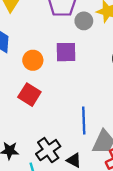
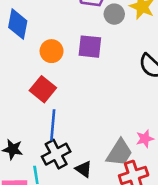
blue line: (84, 121) -> (53, 125), moved

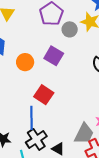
purple square: (90, 47) -> (54, 56), turned 30
red square: (43, 89) -> (44, 95), moved

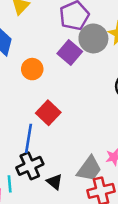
gray circle: (70, 29) -> (93, 38), size x1.5
purple square: (54, 56) -> (70, 53), moved

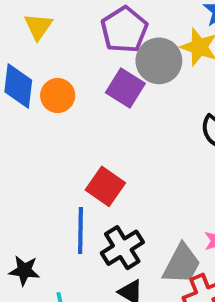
orange circle: (32, 69) -> (58, 96), moved
black cross: (30, 166) -> (122, 248), moved

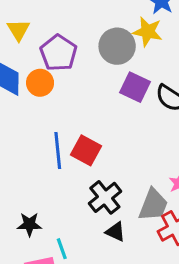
purple pentagon: (124, 30) -> (59, 53), moved
purple square: (125, 88) -> (135, 87), moved
blue line: (81, 231) -> (58, 150), moved

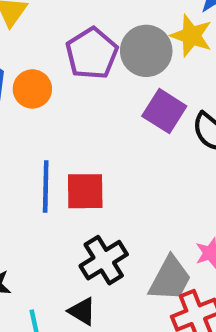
purple pentagon: (59, 53) -> (92, 53), moved
red square: (86, 150) -> (85, 191), turned -36
black triangle: (115, 232) -> (82, 311), moved

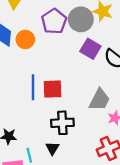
black cross: (104, 260) -> (62, 123), turned 30
gray trapezoid: (170, 279) -> (99, 100), moved
black triangle: (82, 311) -> (52, 148), turned 32

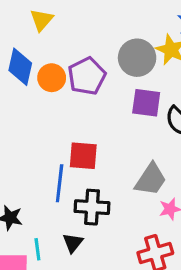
purple pentagon: (54, 21) -> (87, 76), moved
purple square: (90, 49) -> (146, 103), turned -30
blue line: (33, 87) -> (60, 183), moved

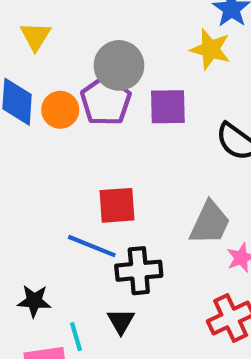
gray circle: (137, 58) -> (119, 65), moved
purple square: (146, 103) -> (168, 107), moved
blue line: (60, 183) -> (92, 246), turned -66

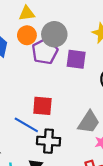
yellow triangle: (35, 36) -> (27, 13), moved, turned 42
orange circle: (60, 110) -> (27, 35), moved

